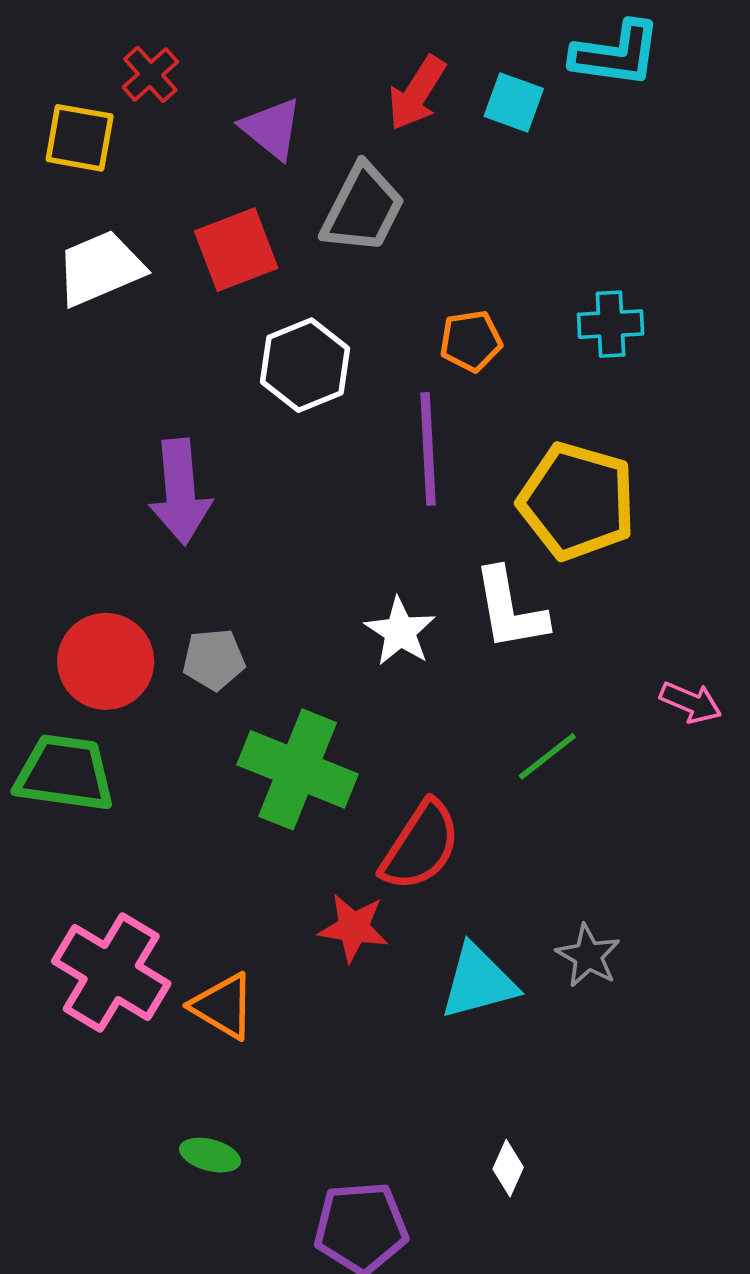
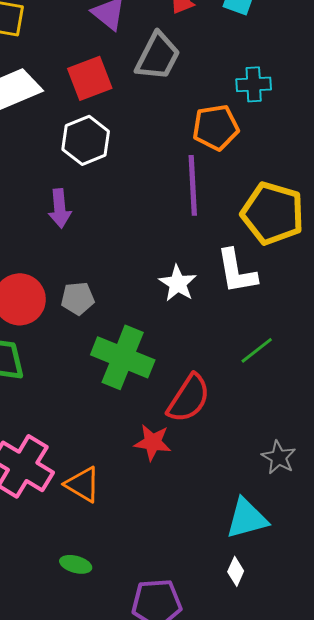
cyan cross: (611, 324) -> (254, 84), moved
orange pentagon: (471, 341) -> (216, 127), size x1.4
white hexagon: (305, 365) -> (86, 140), moved
purple arrow: (180, 492) -> (60, 208), size x0.7
cyan triangle: (478, 982) -> (247, 518), moved

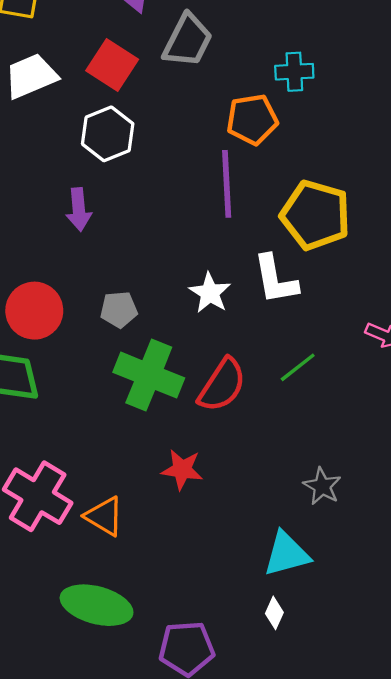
red square: (90, 78) -> (112, 65), turned -36
gray pentagon: (78, 298) -> (119, 310), moved
red semicircle: (189, 398) -> (222, 385), moved
green ellipse: (76, 564) -> (97, 605), size x2.0

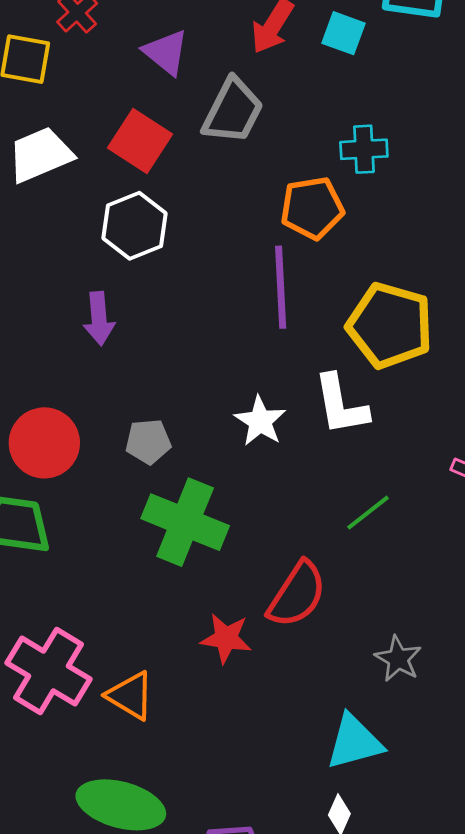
red semicircle: (222, 385) -> (297, 595), moved

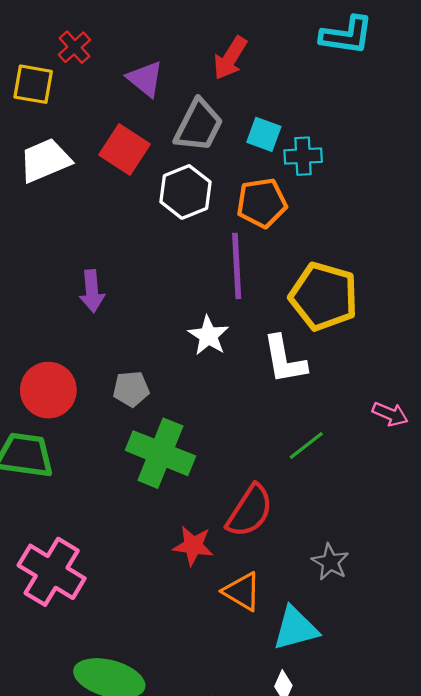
cyan square: (343, 33) -> (264, 134), moved
white hexagon: (134, 226) -> (185, 192), moved
white star: (260, 421) -> (208, 336), moved
orange triangle: (130, 696) -> (242, 591), moved

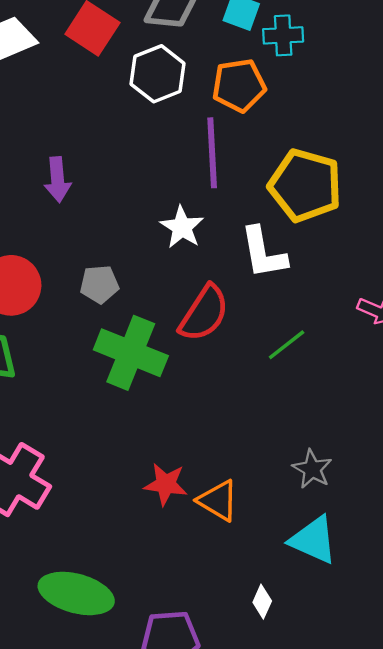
red semicircle: (250, 511) -> (204, 313), moved
red star: (193, 546) -> (166, 484), moved
cyan triangle: (295, 628) -> (313, 540), moved, turned 39

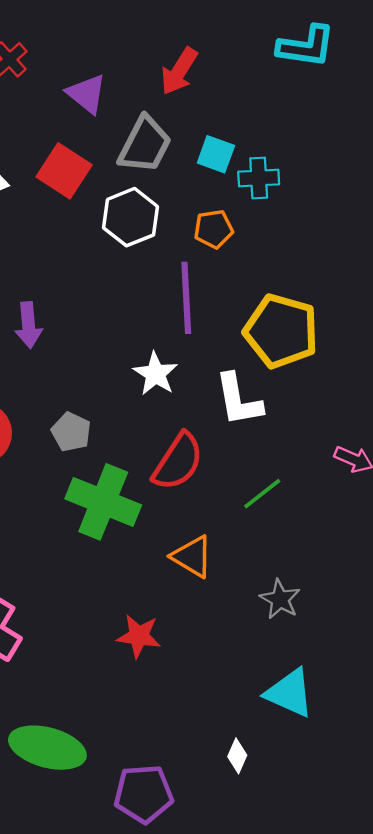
orange pentagon: (239, 85) -> (214, 229), size x0.7
gray pentagon: (99, 284) -> (71, 432), turned 30
gray star: (312, 469) -> (280, 599), moved
orange triangle: (218, 500) -> (192, 557), moved

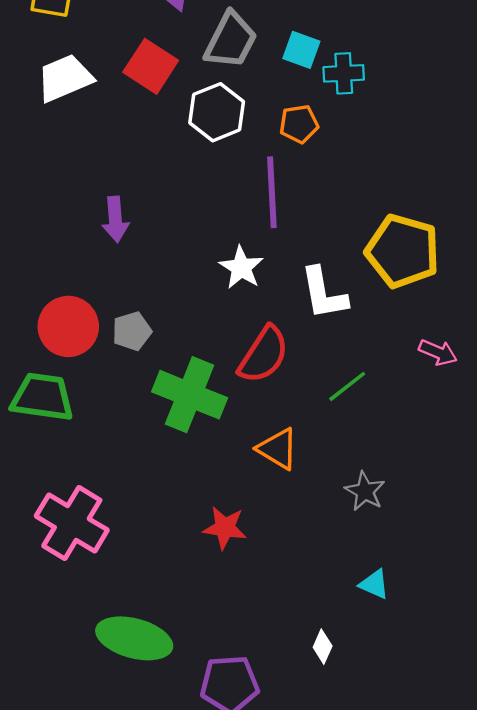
yellow pentagon: (281, 331) -> (403, 251), moved
gray pentagon: (71, 432) -> (132, 331), moved, turned 30
cyan triangle: (290, 693) -> (374, 584), size x0.6

